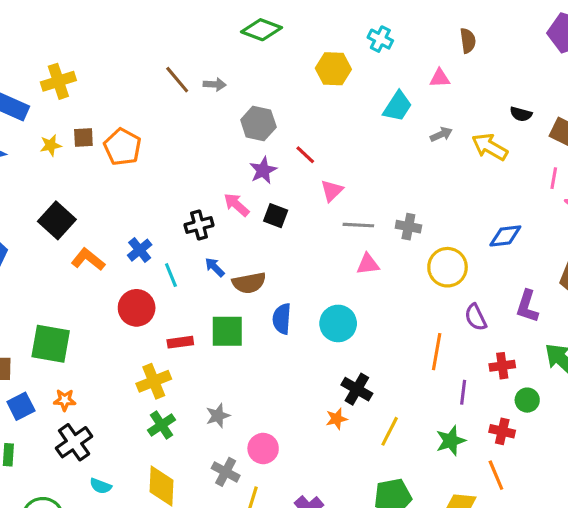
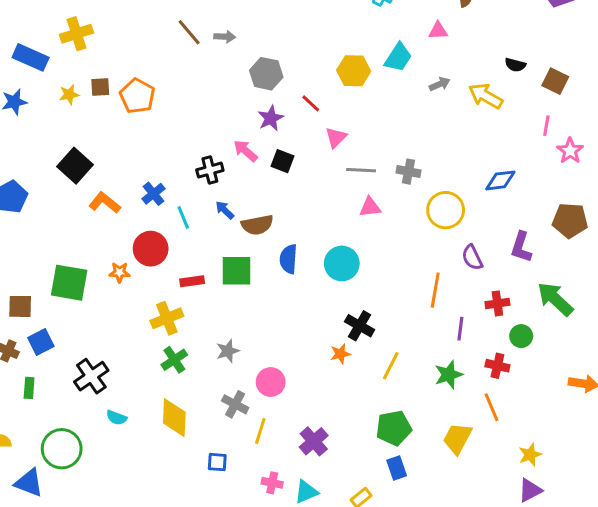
yellow hexagon: (333, 69) -> (354, 71), moved
orange star: (65, 400) -> (119, 272), moved

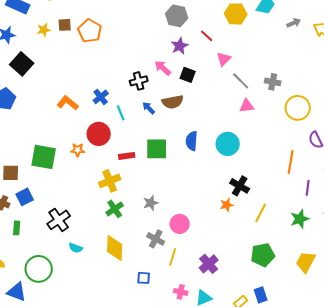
black square: (75, 166) -> (22, 64), moved
gray line: (361, 170) -> (241, 81), turned 42
brown semicircle: (257, 225) -> (173, 102), moved
blue rectangle: (397, 468) -> (261, 295), moved

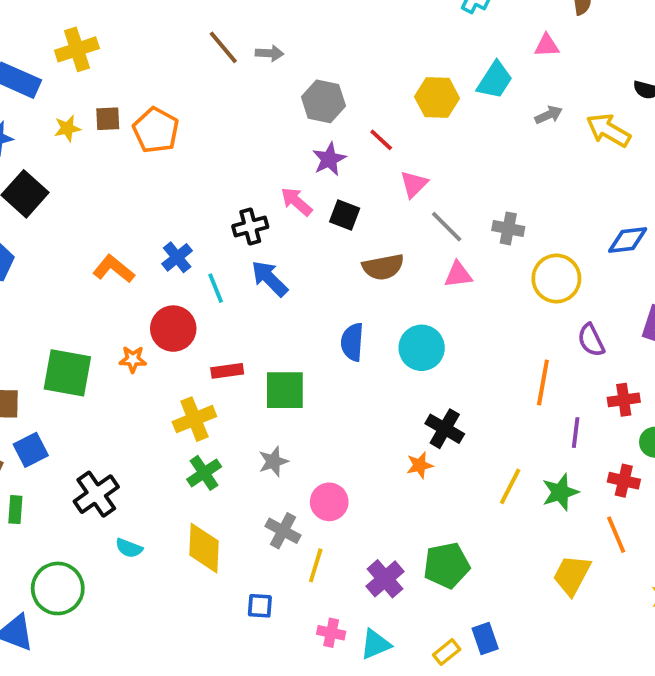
brown semicircle: (173, 102) -> (383, 267), moved
blue arrow: (149, 108) -> (270, 279), size x1.5
green square: (157, 149) -> (285, 390), moved
yellow line: (261, 213) -> (510, 486), moved
green pentagon: (263, 255) -> (447, 565), moved

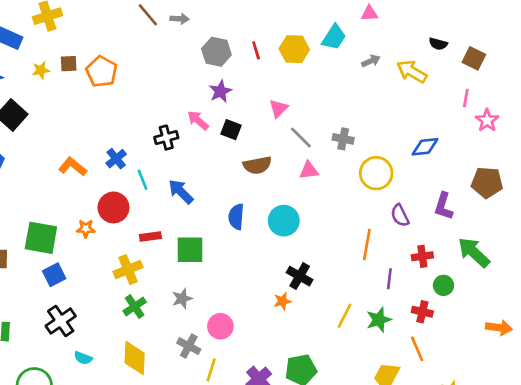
red line: (381, 140) -> (256, 50), moved, turned 30
blue arrow: (270, 279) -> (181, 192), moved
blue square: (31, 450) -> (54, 275), moved

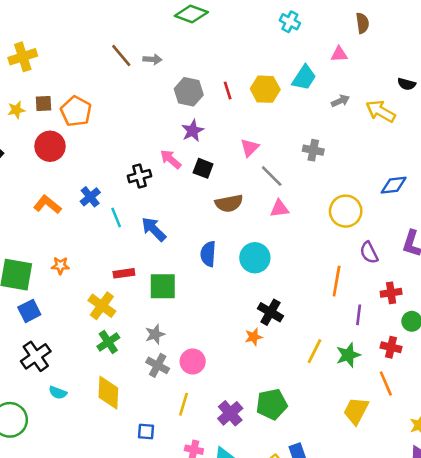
gray cross: (343, 139) -> (313, 150), moved
red circle: (113, 207) -> (50, 146), moved
yellow cross: (128, 270) -> (102, 306), turned -32
gray cross: (189, 346) -> (158, 365), moved

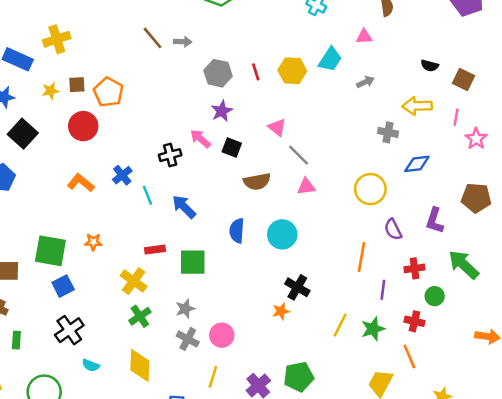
yellow arrow: (381, 111) -> (417, 106), moved, turned -32
pink triangle: (250, 148) -> (277, 127), turned -36
gray cross: (313, 150) -> (388, 132), moved

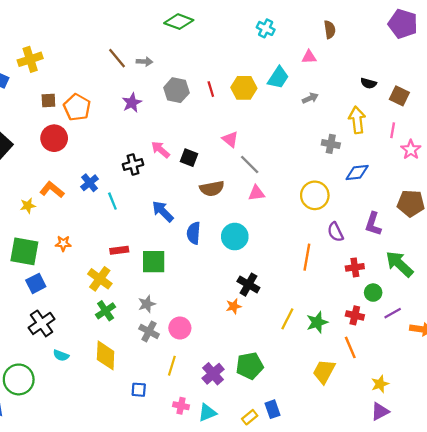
yellow star: (50, 91) -> (28, 206), moved
yellow arrow: (417, 106) -> (357, 120), turned 85
purple star: (222, 111) -> (132, 103), moved
blue arrow: (184, 207) -> (163, 211), moved
purple line: (383, 290) -> (393, 313), moved, turned 54

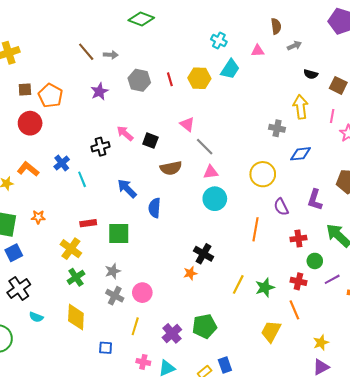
cyan cross: (266, 28) -> (219, 41), moved
gray arrow: (310, 98) -> (294, 46), moved
cyan circle: (235, 237) -> (215, 199), moved

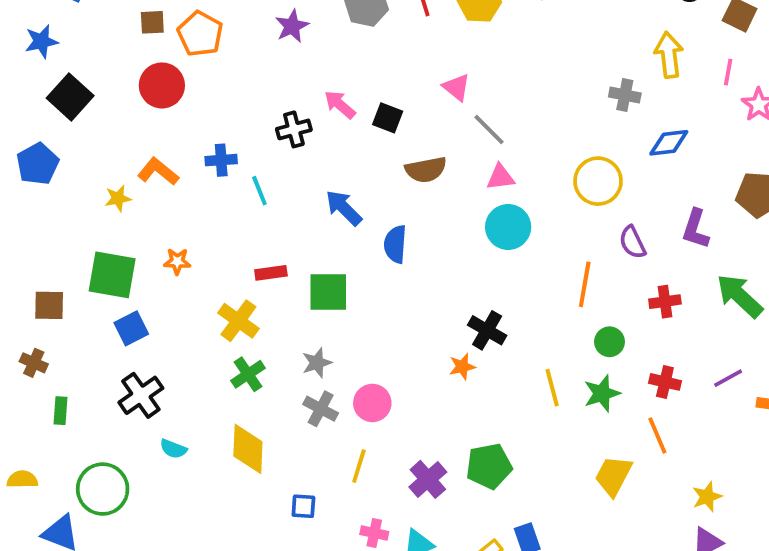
blue cross: (62, 163) -> (221, 160), turned 35
green circle: (315, 261) -> (610, 342), moved
yellow line: (238, 284) -> (552, 388), turned -42

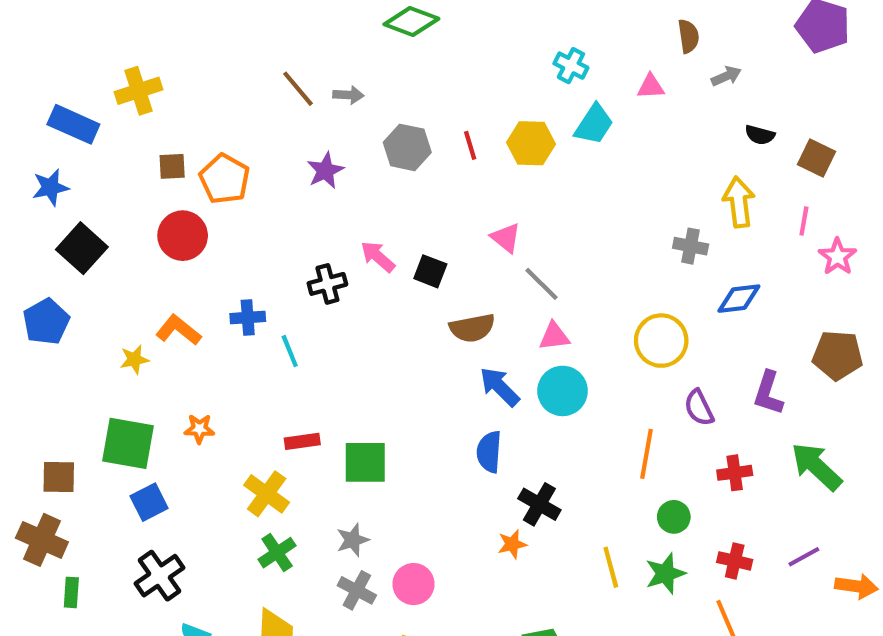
blue arrow: (344, 208) -> (500, 387), moved
blue semicircle: (395, 244) -> (489, 452), moved
brown cross: (34, 363) -> (42, 540), size x1.6

